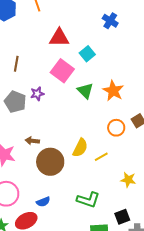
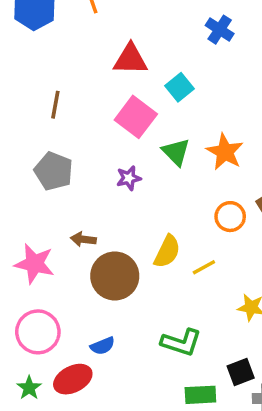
purple star: (37, 94) -> (129, 178), moved

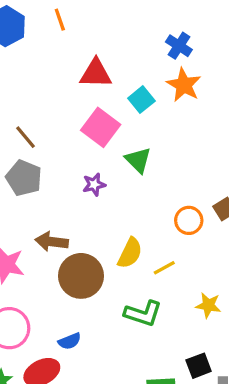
brown line: (55, 105) -> (25, 137), moved, turned -50
orange star: (225, 152) -> (184, 85), moved
brown arrow: (83, 239) -> (52, 242), size x1.4
green L-shape: (181, 342) -> (143, 313), moved

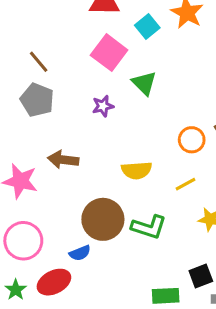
yellow semicircle: (130, 253) -> (137, 170), turned 60
yellow line: (164, 268) -> (186, 184), moved
brown circle: (81, 276) -> (103, 219), moved

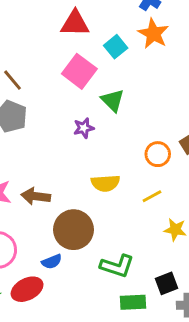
purple star: (103, 106) -> (84, 128), moved
brown arrow: (63, 160) -> (36, 196), moved
green L-shape: (149, 227) -> (117, 266), moved

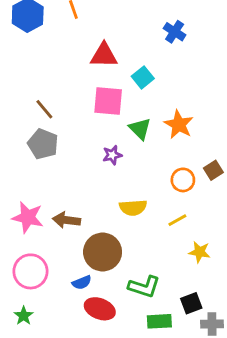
orange star: (153, 34) -> (179, 125), moved
pink square: (79, 71) -> (108, 101), turned -32
red ellipse: (27, 289) -> (100, 309), moved, turned 48

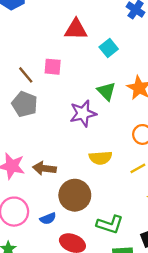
pink square: (108, 101) -> (53, 67), moved, size x0.7
purple star: (112, 155) -> (83, 113), size x1.6
blue semicircle: (82, 282) -> (48, 219), moved

